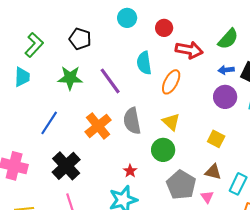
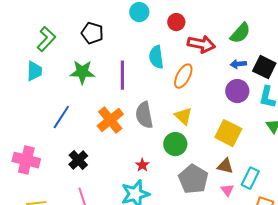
purple line: (110, 81) -> (122, 75), turned 36
yellow square: (216, 139) -> (228, 133), size x1.5
black cross: (66, 166) -> (78, 160), size x0.7
pink triangle: (207, 197) -> (227, 190), moved

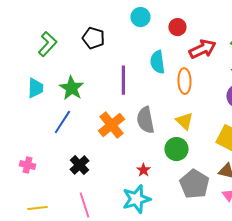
red arrow: (201, 44) -> (202, 49), turned -36
cyan trapezoid: (34, 71) -> (35, 88), moved
green star: (82, 72) -> (71, 88), moved, turned 30
orange ellipse: (183, 76) -> (184, 81), turned -30
pink cross: (26, 160) -> (27, 165), size x0.6

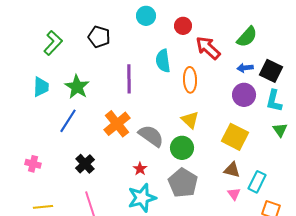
red arrow: (202, 49) -> (208, 48), turned -112
gray semicircle: (145, 120) -> (151, 136), moved, turned 136
red star: (143, 170) -> (140, 169), moved
gray pentagon: (194, 184) -> (183, 183), moved

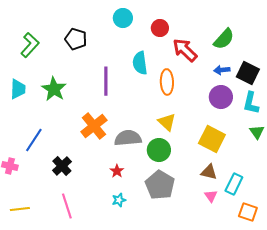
blue line: (68, 121) -> (34, 140), moved
gray semicircle: (151, 136) -> (128, 138), turned -40
cyan star: (142, 198) -> (119, 200), size x0.5

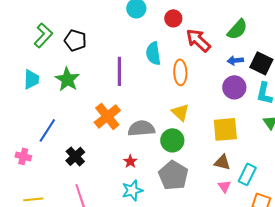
black pentagon: (76, 39) -> (75, 40), moved
yellow square: (212, 139) -> (225, 129), turned -32
cyan star: (119, 200) -> (132, 190), size x1.5

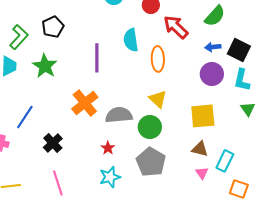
green L-shape: (43, 35) -> (19, 37), moved
black pentagon: (75, 40) -> (53, 27), turned 30

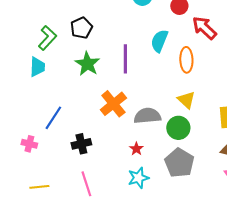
cyan semicircle: (131, 40) -> (159, 41), turned 30
green star: (45, 66) -> (87, 64), moved
black cross: (53, 143) -> (81, 144), turned 30

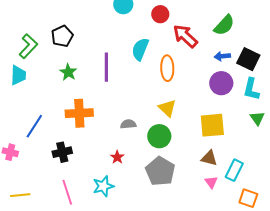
green star: (87, 64) -> (68, 72), size x0.7
orange cross: (113, 104) -> (79, 113), moved, turned 36
gray semicircle: (147, 116) -> (128, 124), size x0.6
cyan star: (138, 178) -> (103, 186), moved

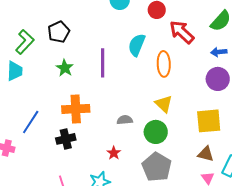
black cross: (62, 152) -> (66, 139), moved

